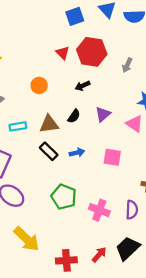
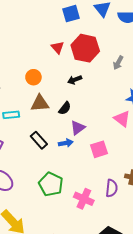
purple triangle: (103, 114) -> (78, 128), moved
brown triangle: (49, 124) -> (40, 103), moved
pink square: (112, 157) -> (99, 149), turned -30
purple semicircle: (132, 210) -> (112, 188), moved

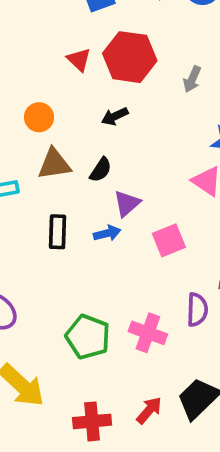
black rectangle: (39, 140) -> (58, 232), turned 48
green pentagon: (51, 184) -> (88, 337), moved

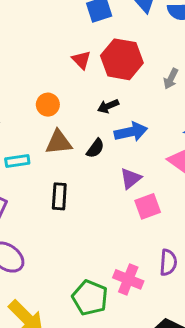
purple triangle: (127, 203) -> (131, 178), moved
blue arrow: (107, 233) -> (131, 132), moved, size x1.5
green pentagon: (88, 337) -> (90, 298), moved

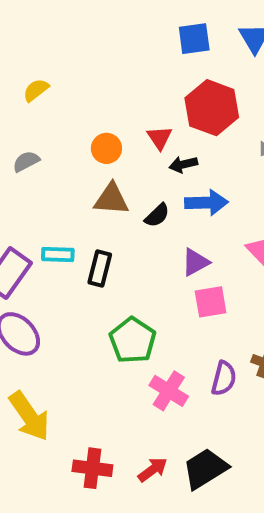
red triangle: (81, 60) -> (160, 138), moved
cyan rectangle: (17, 161) -> (58, 254), moved
green pentagon: (90, 298) -> (133, 340), moved

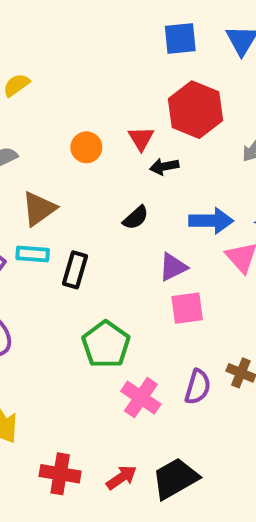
brown triangle: (111, 199) -> (39, 209), moved, turned -42
blue arrow: (206, 203) -> (211, 221), moved

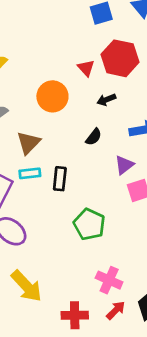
red triangle: (141, 138) -> (86, 68), moved
orange circle: (86, 147) -> (52, 96), size x1.5
pink cross: (141, 398) -> (109, 280), moved

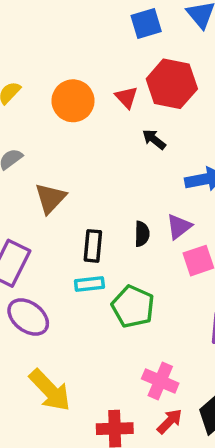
orange circle: (52, 96) -> (73, 101), moved
black arrow: (106, 100) -> (154, 139), turned 60
black semicircle: (94, 137) -> (142, 234), moved, turned -36
cyan rectangle: (30, 173) -> (89, 284), moved

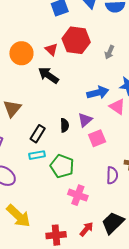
black arrow: (154, 139) -> (48, 75), moved, size x1.5
black rectangle: (93, 246) -> (38, 134), turned 30
pink cross: (160, 381) -> (78, 195), moved

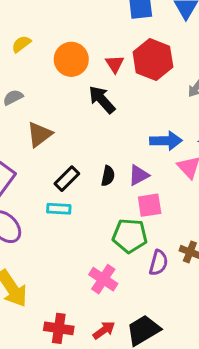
green pentagon: (62, 166) -> (130, 236), moved, turned -30

